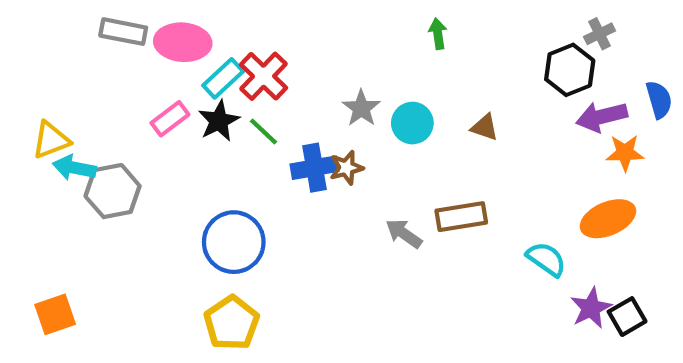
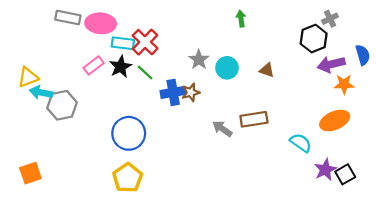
cyan rectangle: (223, 78) -> (123, 43), turned 50

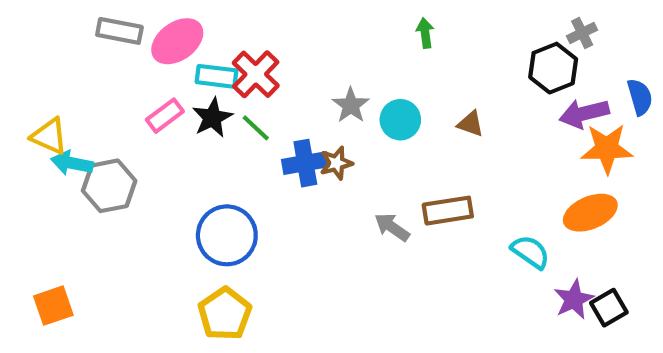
pink ellipse: (101, 23) -> (177, 41), turned -40
yellow triangle: (28, 77) -> (49, 136), turned 45
orange star: (344, 84) -> (607, 149), size x1.4

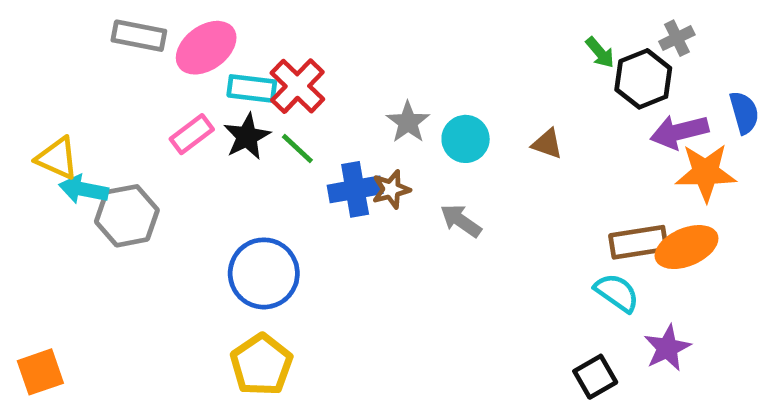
green arrow: (425, 33) -> (600, 52), moved, turned 148
brown rectangle: (448, 211) -> (638, 242), moved
gray arrow: (392, 227) -> (461, 221), moved
orange square: (53, 306) -> (40, 372), moved
black square: (609, 308) -> (595, 377), moved

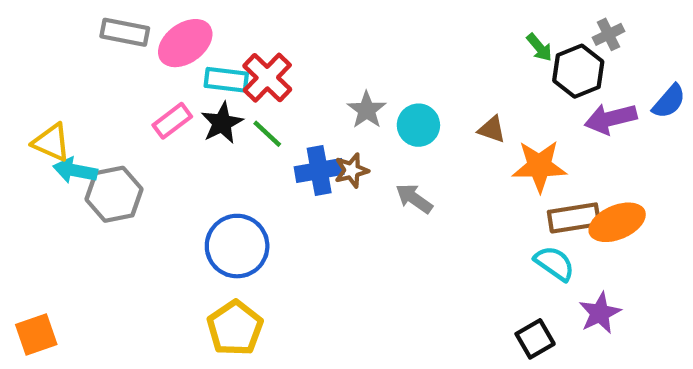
blue semicircle: (744, 113) -> (669, 101), turned 57
orange star: (706, 173) -> (539, 166), moved

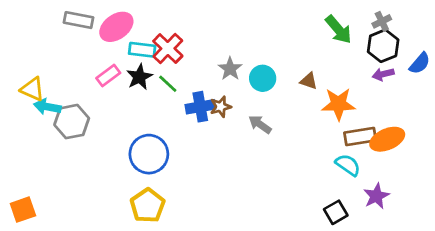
green arrow: (539, 47) -> (338, 30), size x1.6
black hexagon: (578, 71) -> (383, 46), moved
purple arrow: (611, 119) -> (383, 74), size x0.7

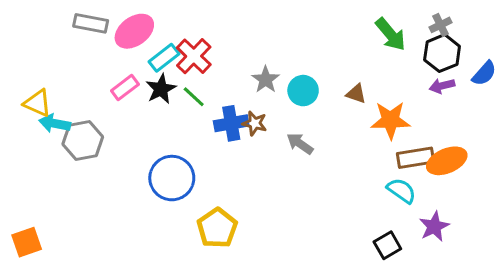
cyan rectangle: (142, 50) -> (164, 58), turned -45
brown star: (221, 107) -> (255, 123), turned 30
yellow pentagon: (148, 206) -> (217, 228), moved

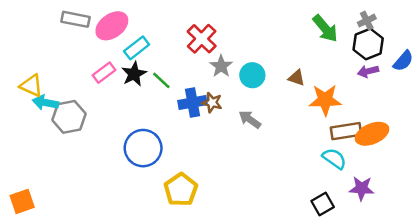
red cross: (194, 56) -> (202, 39), moved
purple star: (434, 226) -> (362, 188), turned 30

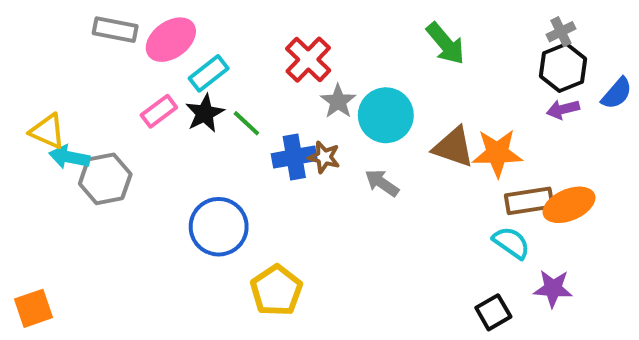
green arrow: (325, 28) -> (446, 44), moved
cyan circle: (252, 75) -> (386, 115), size x1.4
brown triangle: (297, 78) -> (454, 147), moved, size x1.6

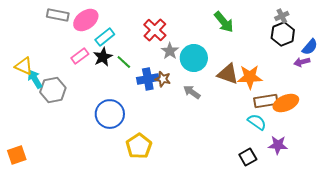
purple arrow: (563, 109) -> (302, 62), moved
cyan arrow: (69, 157) -> (35, 79), turned 48

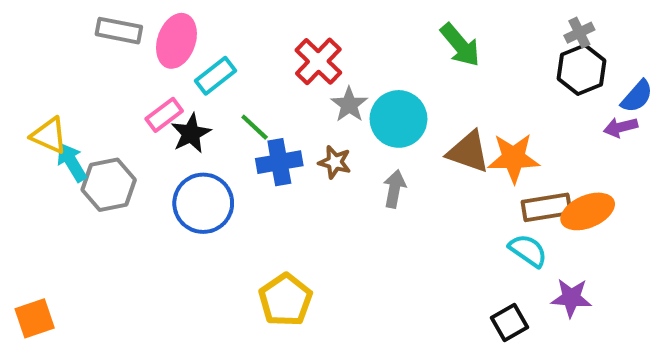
pink ellipse: (86, 20) -> (176, 41), turned -35
black star: (103, 57) -> (191, 133), moved
blue cross: (148, 79) -> (279, 162), moved
gray arrow: (192, 92) -> (394, 189), turned 66
blue circle: (110, 114) -> (203, 203), moved

